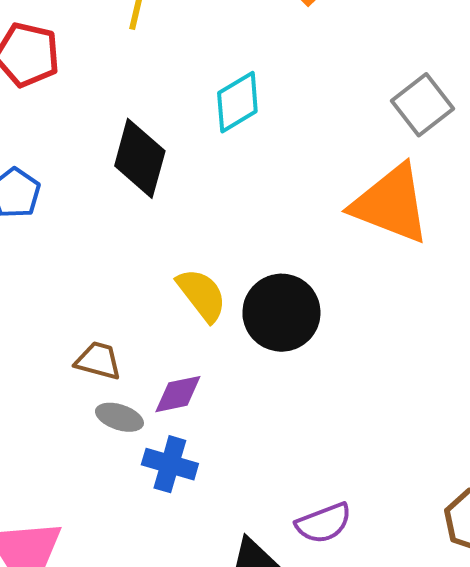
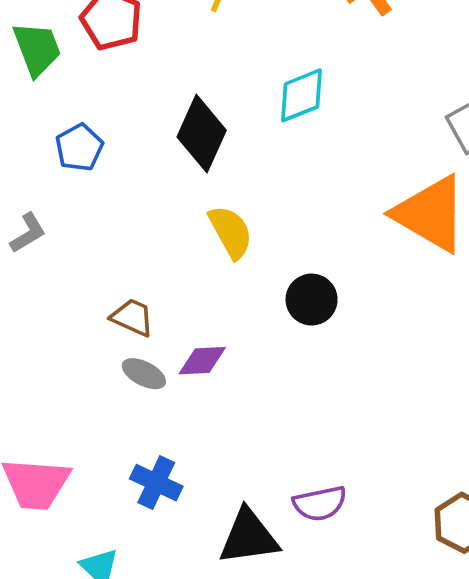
yellow semicircle: (202, 295) -> (231, 232), moved
black circle: (281, 313) -> (312, 300), size x0.7
blue cross: (170, 464) -> (156, 483), moved

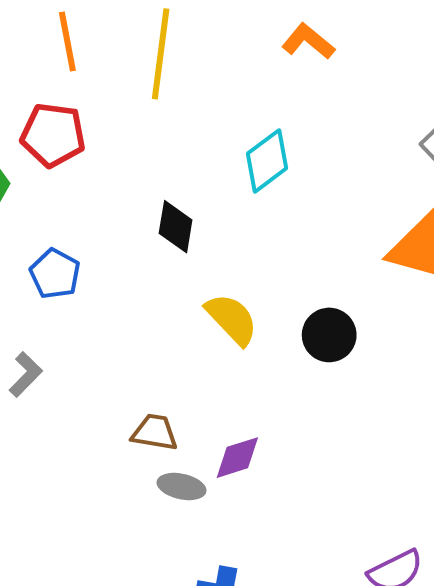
black diamond: (202, 134) -> (176, 227), size x0.7
black circle: (312, 300) -> (329, 335), moved

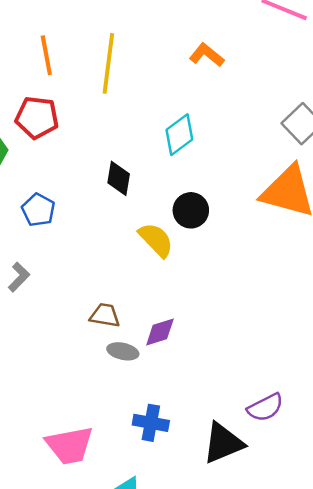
black circle: (329, 335) -> (191, 210), moved

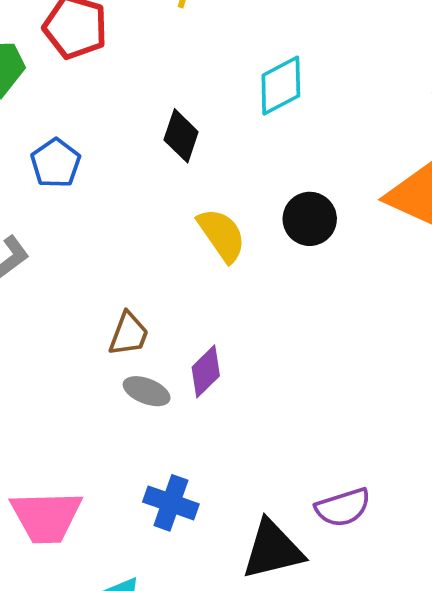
black circle: (191, 210) -> (310, 219), moved
brown trapezoid: (105, 315) -> (129, 334), turned 92
purple diamond: (160, 332) -> (206, 371), turned -36

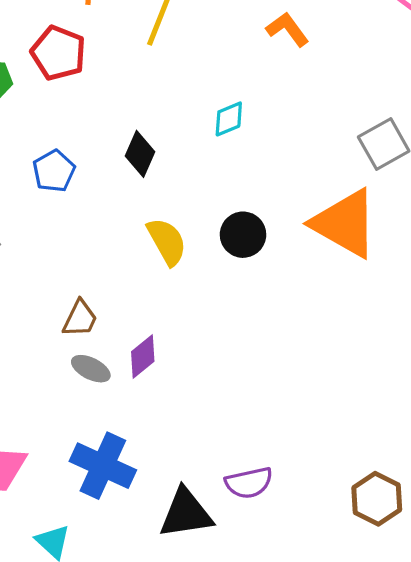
cyan diamond: (281, 86) -> (229, 119), size x0.7
blue pentagon: (56, 163) -> (54, 171), moved
blue cross: (171, 503) -> (103, 466), size x1.4

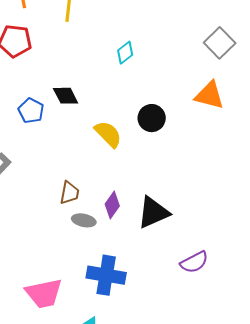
black diamond: (140, 154) -> (66, 96), moved, turned -36
orange triangle: (345, 223) -> (209, 95), size x0.7
black triangle: (186, 513) -> (153, 212), moved

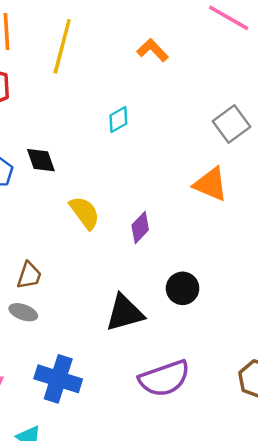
black circle: (152, 118) -> (183, 288), moved
purple diamond: (112, 205) -> (140, 227), moved
gray ellipse: (84, 220) -> (23, 312), moved
purple semicircle: (194, 262) -> (164, 378), size x1.5

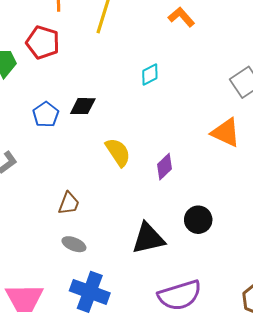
black diamond: (41, 160) -> (83, 106), turned -72
gray ellipse: (23, 312) -> (74, 244), moved

